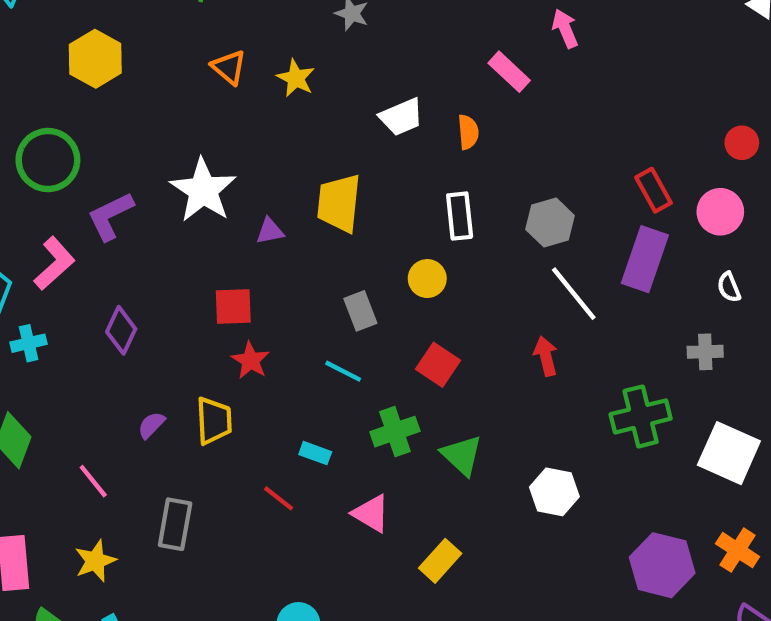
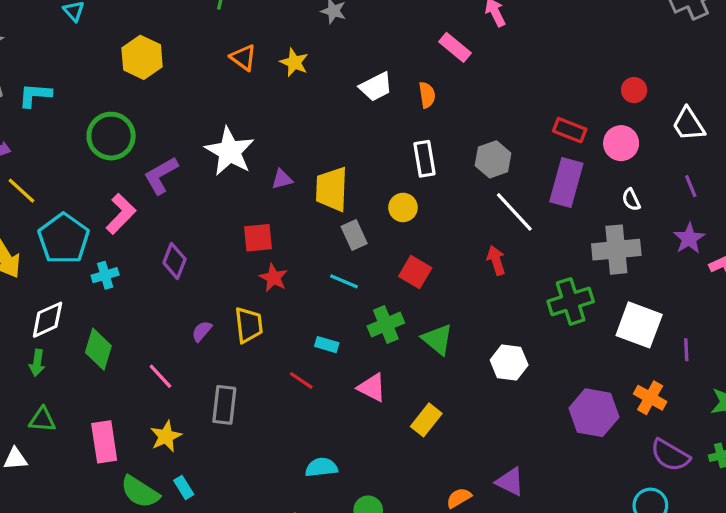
red rectangle: (653, 190) -> (570, 130), turned -36
yellow trapezoid: (339, 203) -> (332, 189), moved
gray cross: (705, 352) -> (616, 250), size x1.8

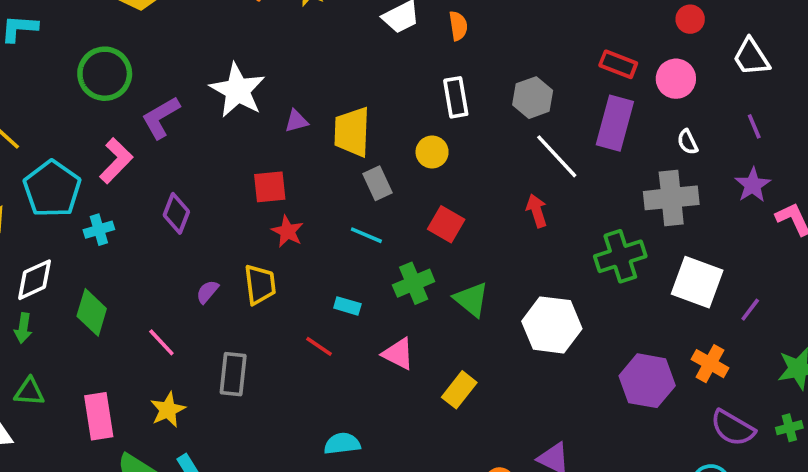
purple line: (686, 350) -> (750, 310), turned 40
white hexagon: (509, 362) -> (552, 325), size x1.4

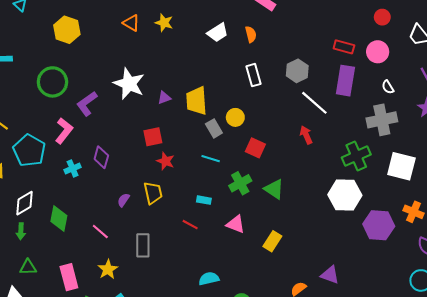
yellow circle: (432, 152) -> (235, 117), moved
cyan cross: (99, 230) -> (73, 168), moved
white hexagon: (552, 325) -> (345, 195), moved

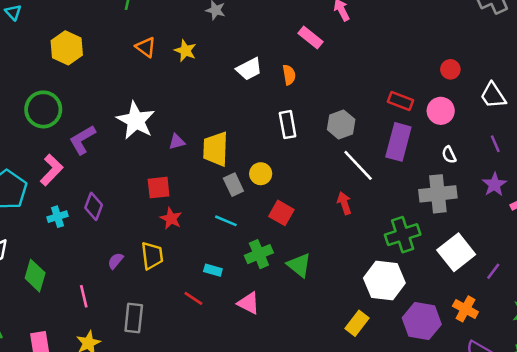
white square: (401, 166) -> (456, 252), turned 32
pink line: (100, 232) -> (84, 296), turned 30
yellow rectangle: (272, 241) -> (357, 323), moved

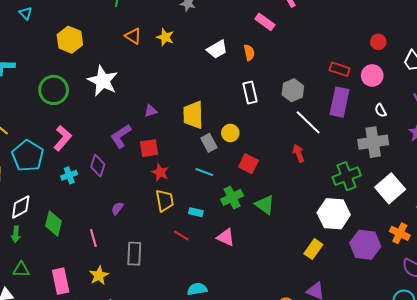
white star: (136, 120) -> (103, 81), moved
purple L-shape: (82, 140) -> (121, 136), moved
purple triangle: (177, 142) -> (151, 111), moved
yellow trapezoid: (152, 256) -> (165, 201), moved

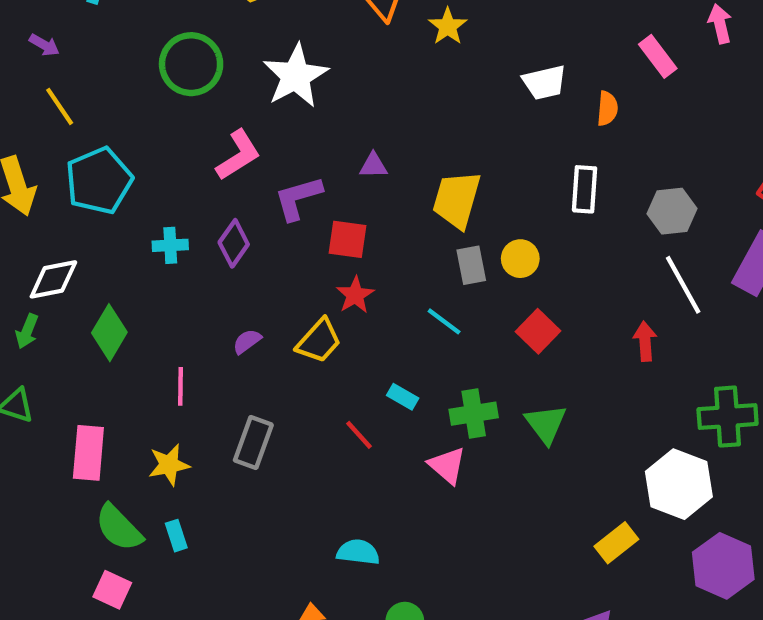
pink L-shape: (63, 138) -> (238, 155), moved
green cross: (232, 197) -> (474, 414), moved
yellow trapezoid: (165, 201) -> (319, 341), moved, turned 35

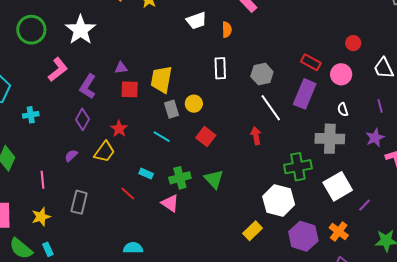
purple L-shape: (298, 198) -> (88, 87), turned -35
red square: (347, 239) -> (130, 89), moved
purple diamond: (234, 243) -> (83, 119), moved

